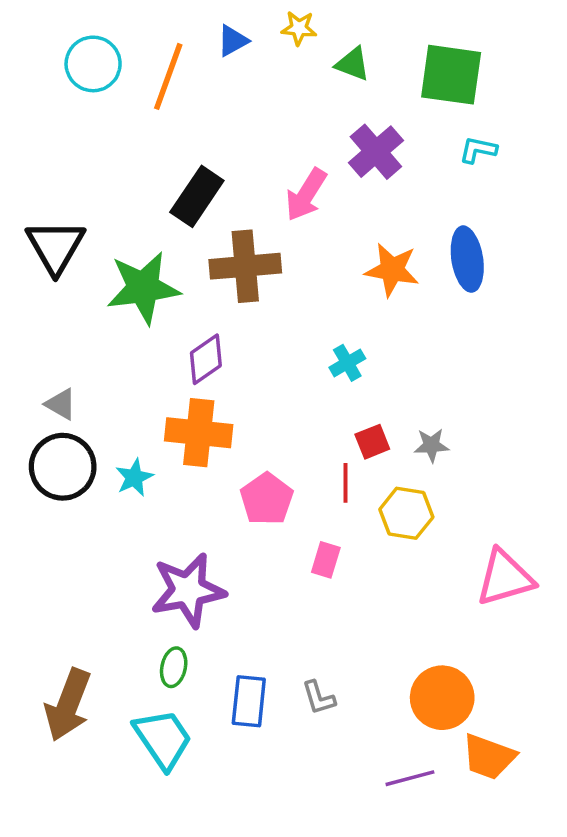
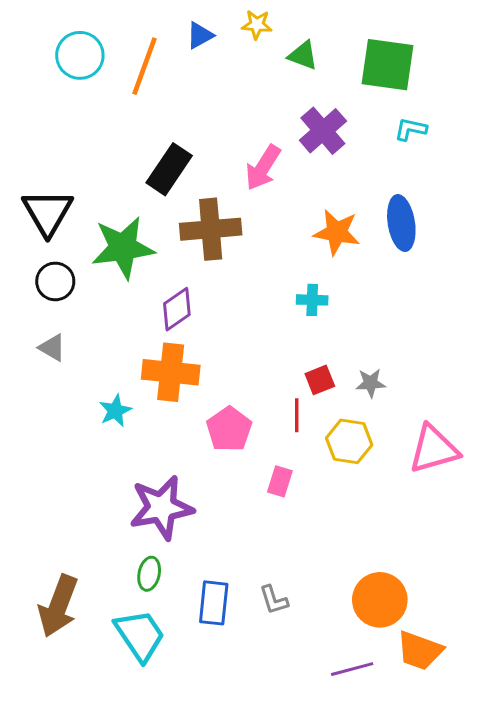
cyan cross: (347, 363) -> (312, 300), moved, turned 32
black circle: (63, 467) -> (55, 281), moved, size x0.7
pink triangle: (505, 578) -> (434, 449), moved

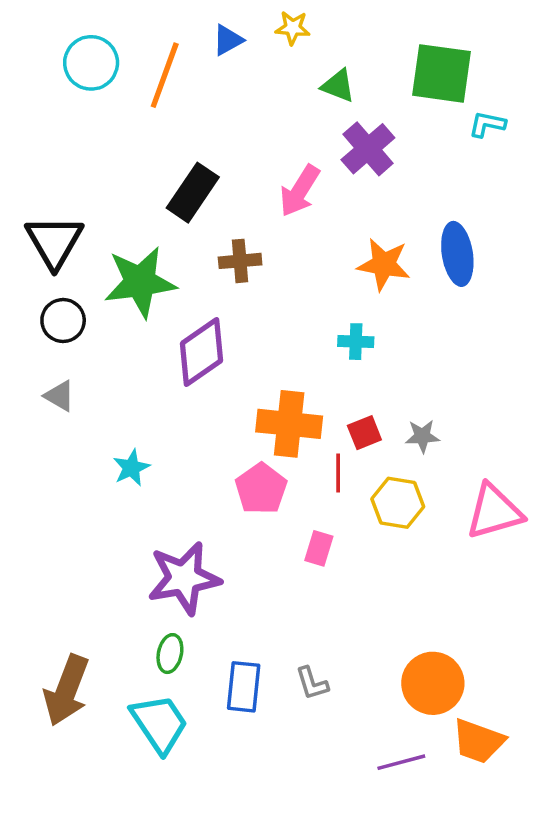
green triangle: (303, 55) -> (338, 86), moved
cyan L-shape: (411, 129) -> (487, 124), moved
brown cross: (211, 229) -> (240, 261), size x0.6
purple diamond: (177, 309) -> (201, 352), size x1.4
orange cross: (171, 372) -> (289, 424), moved

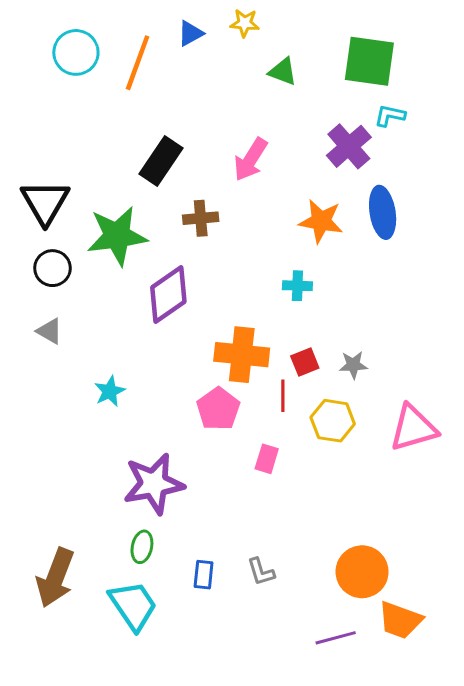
cyan L-shape: (487, 124) -> (390, 116), moved
purple cross: (368, 149) -> (349, 146), moved
blue rectangle: (244, 687) -> (204, 575), size x0.7

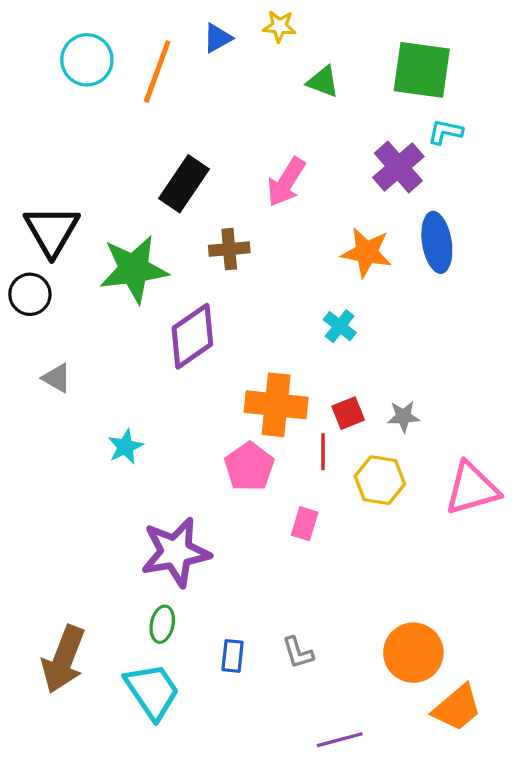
black circle: (52, 268) -> (30, 294), moved
cyan cross: (297, 286) -> (340, 326), turned 36
orange trapezoid: (400, 620) -> (457, 708), turned -60
purple line: (336, 638) -> (340, 740), moved

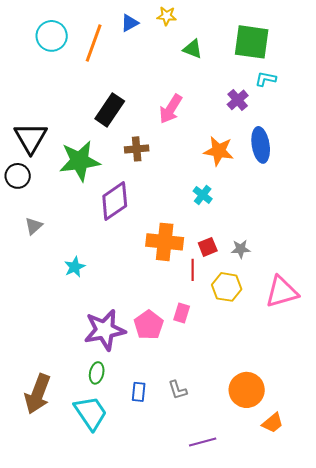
purple cross: (398, 167) -> (238, 100), size x0.7
gray triangle: (57, 378) -> (34, 226), turned 48
pink pentagon: (249, 467) -> (149, 325), moved
orange trapezoid: (457, 708) -> (273, 423), size x0.7

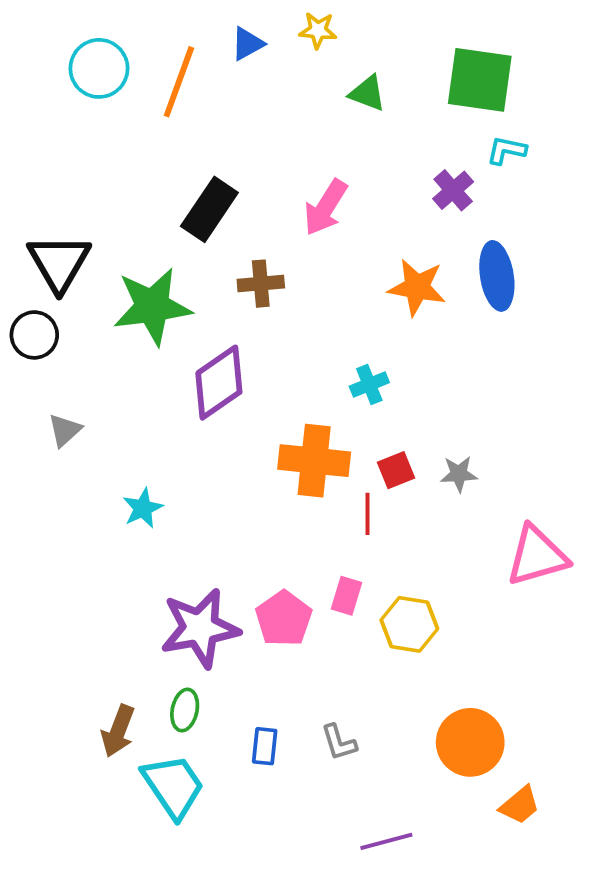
cyan cross: (203, 195) -> (369, 384), moved, turned 30
yellow hexagon: (227, 287) -> (409, 624), moved
brown arrow: (38, 394) -> (118, 731), moved, size x0.7

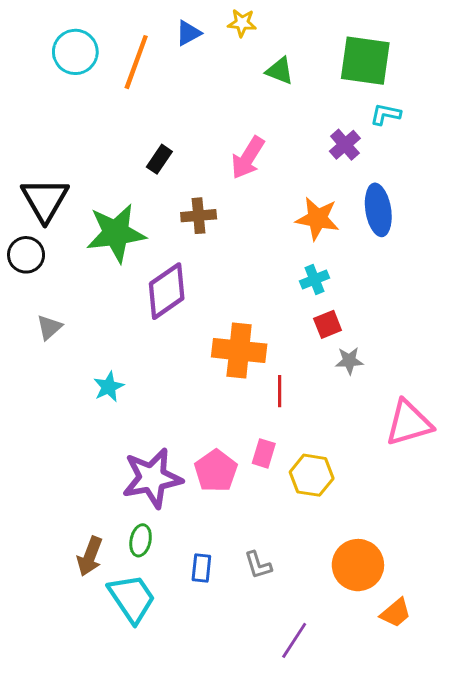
black rectangle: (209, 209) -> (159, 159), size x0.6
cyan cross: (369, 384) -> (314, 279), moved
red square: (396, 470) -> (328, 324), moved
purple line: (386, 841) -> (294, 640), turned -42

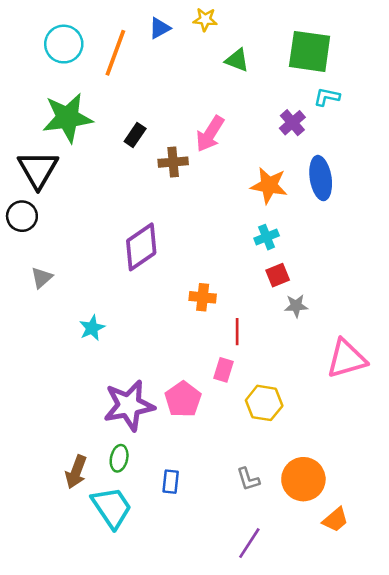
brown cross: (199, 216) -> (173, 162), moved
green star: (116, 233) -> (67, 118), moved
orange cross: (239, 351) -> (203, 297), size x0.6
pink rectangle: (264, 453) -> (224, 370), moved
gray L-shape: (258, 565) -> (248, 479), moved

